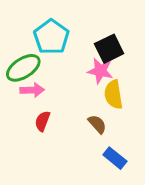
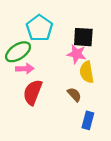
black square: (109, 49) -> (83, 37), turned 30
red semicircle: (43, 121) -> (33, 92), size x1.6
blue rectangle: (115, 158) -> (88, 120), turned 66

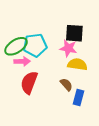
cyan pentagon: (39, 28) -> (35, 45), moved, turned 30
yellow semicircle: (87, 72) -> (77, 64), turned 108
blue rectangle: (88, 120) -> (78, 98), moved

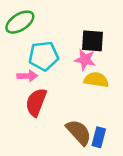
green ellipse: (16, 46) -> (20, 22), moved
brown semicircle: (66, 84) -> (79, 132), moved, size x1.6
blue rectangle: (78, 98) -> (99, 137), moved

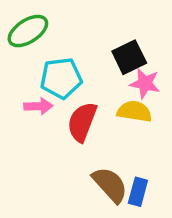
black square: (92, 41) -> (129, 57), turned -30
pink star: (85, 60) -> (145, 83), moved
red semicircle: (36, 102) -> (82, 122), moved

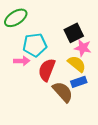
yellow semicircle: (134, 111) -> (77, 64), turned 30
brown semicircle: (110, 185) -> (63, 92), moved
blue rectangle: (138, 192) -> (79, 82), moved, turned 56

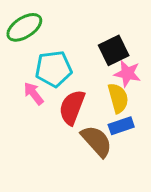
pink arrow: (22, 61) -> (34, 93), turned -126
yellow semicircle: (77, 64) -> (118, 98), turned 36

